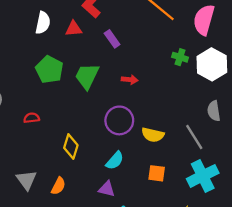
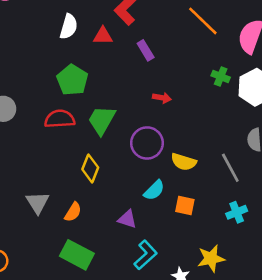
green trapezoid: (87, 76) -> (102, 120), moved
red semicircle: (32, 118) -> (60, 119), moved, size x1.6
cyan semicircle: (115, 161) -> (154, 190), moved
cyan cross: (203, 176) -> (237, 212), size x0.6

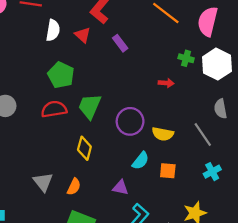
red triangle: (103, 36) -> (83, 35), turned 49
red arrow: (162, 98) -> (166, 83), moved

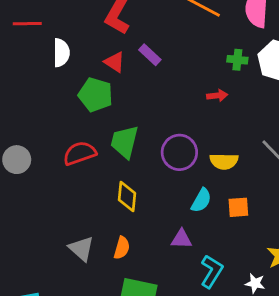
red triangle: (83, 35) -> (115, 62), moved
green pentagon: (61, 75) -> (96, 95), moved

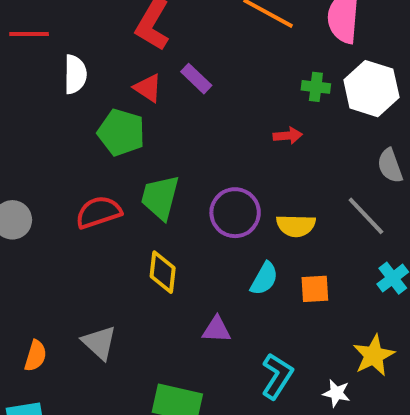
purple triangle: (182, 239) -> (217, 329), moved
orange semicircle: (122, 248) -> (36, 356), moved

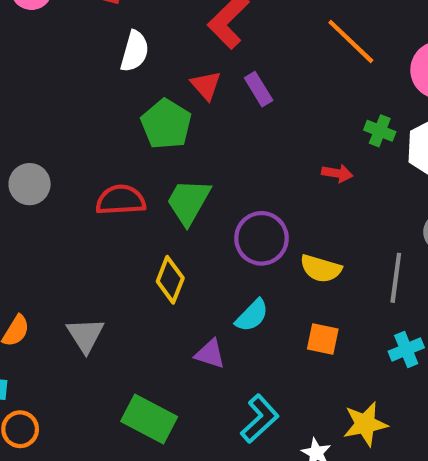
gray line: (366, 216) -> (396, 278), turned 36
cyan semicircle: (264, 279) -> (252, 316), moved

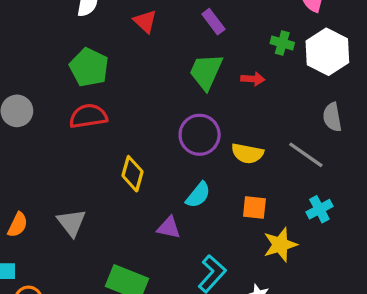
purple rectangle: (259, 89) -> (213, 22), moved
green pentagon: (166, 124) -> (89, 67), moved
green trapezoid: (188, 202) -> (206, 72), moved
gray line: (396, 278) -> (306, 155), turned -57
yellow star: (365, 424) -> (280, 245), moved

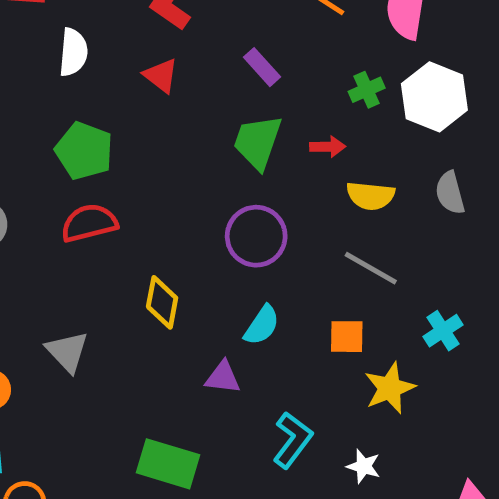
green cross: (282, 43) -> (367, 90), turned -35
yellow semicircle: (247, 153) -> (370, 196), moved
gray line: (306, 155) -> (371, 268), moved
gray triangle: (71, 223) -> (67, 352), moved

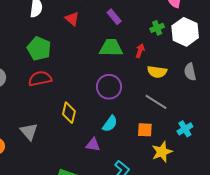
green trapezoid: (258, 142) -> (111, 48), turned 70
red arrow: (328, 147) -> (140, 51), turned -72

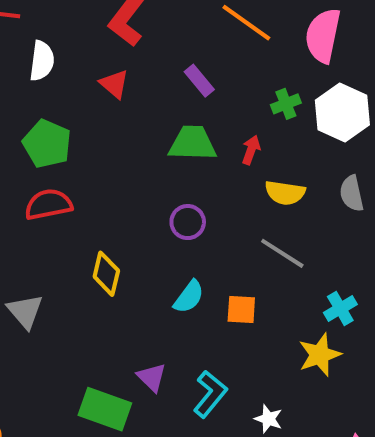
purple circle: (109, 87) -> (188, 222), size x0.7
orange square: (145, 130) -> (241, 309), moved
purple triangle: (93, 145) -> (152, 377), moved, turned 35
yellow star: (162, 152) -> (320, 355), moved

